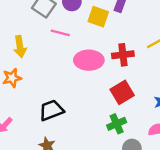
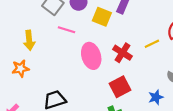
red cross: (123, 55) -> (122, 53), turned 36
pink ellipse: (89, 60) -> (91, 56), turned 70

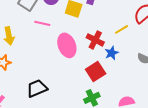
blue star: (156, 97) -> (112, 53), moved

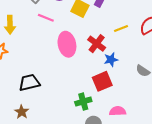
yellow line: (121, 29) -> (121, 28), moved
red square: (96, 71) -> (102, 81), moved

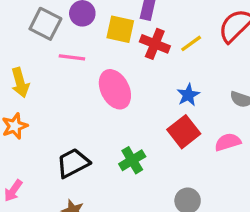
red cross: (97, 44) -> (155, 44), moved
green cross: (83, 102) -> (132, 160), moved
pink semicircle: (118, 111) -> (228, 142), moved

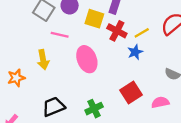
yellow arrow: (20, 83) -> (43, 60), moved
blue star: (188, 95) -> (135, 52), moved

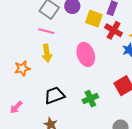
pink line: (60, 35) -> (46, 31), moved

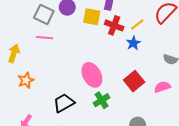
yellow arrow: (47, 53) -> (14, 53), moved, turned -144
pink ellipse: (86, 54) -> (92, 75), moved

